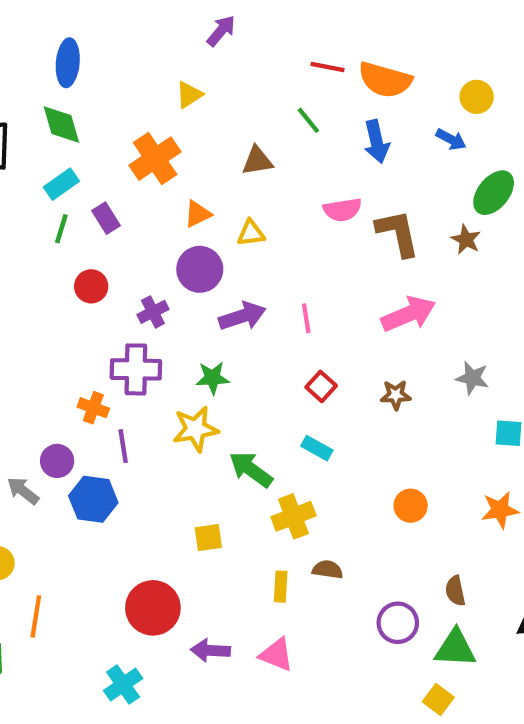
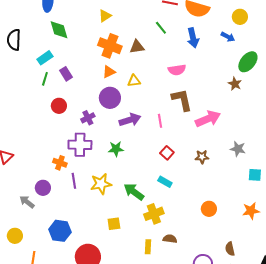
green diamond: (61, 125) -> (59, 30), moved
orange cross: (155, 159) -> (110, 46), moved, turned -35
brown L-shape: (398, 233) -> (182, 100), moved
yellow star: (196, 429) -> (101, 184), moved
blue hexagon: (93, 499) -> (60, 231), moved

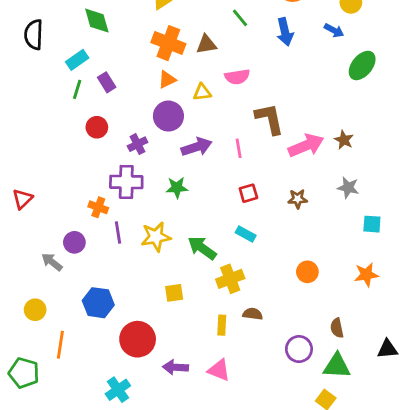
pink semicircle: (177, 70) -> (237, 77), moved
brown star: (235, 84) -> (344, 140), moved
red square: (167, 153) -> (248, 193), turned 32

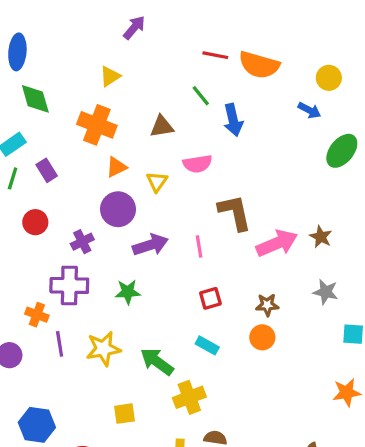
blue arrow: (285, 32) -> (233, 120), moved
orange cross: (168, 43) -> (97, 125), moved
yellow triangle: (202, 92) -> (157, 182), turned -48
orange circle: (307, 272) -> (262, 337), moved

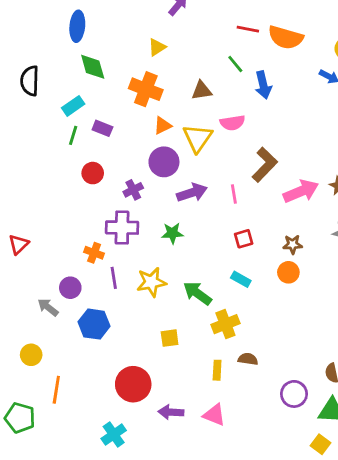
purple rectangle: (47, 170) -> (102, 128), turned -36
yellow triangle: (157, 182) -> (198, 138), size x1.6
brown L-shape: (235, 212) -> (265, 165), turned 56
blue hexagon: (37, 425) -> (94, 324), moved

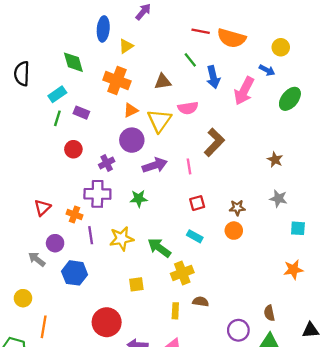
blue ellipse: (77, 26) -> (103, 29), moved
pink arrow: (301, 191) -> (244, 91), moved, turned 140
red triangle: (19, 244) -> (42, 208), moved

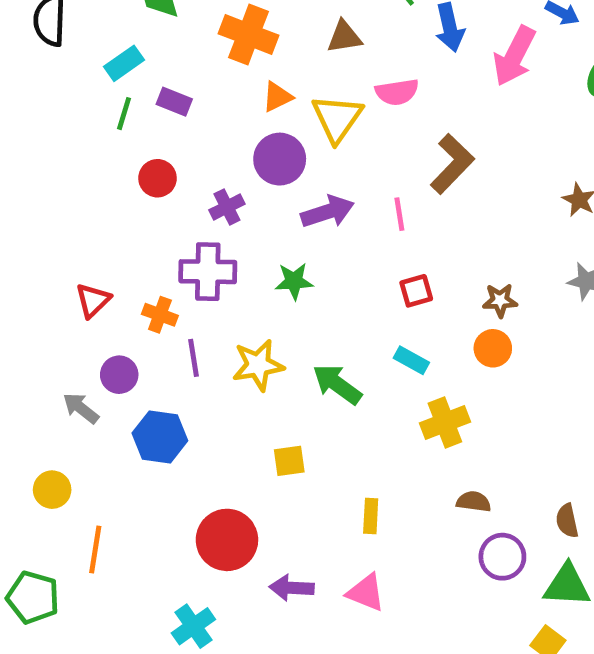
yellow cross: (182, 273) -> (445, 423), moved
brown semicircle: (201, 302) -> (474, 502), moved

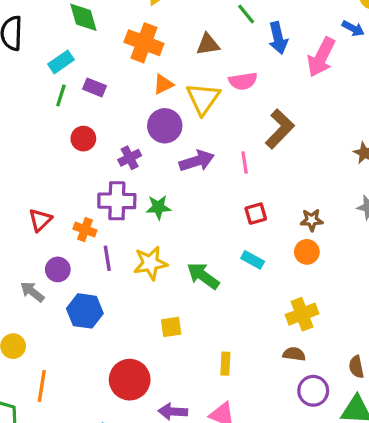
green star: (294, 281) -> (158, 207), moved
yellow cross: (445, 423) -> (302, 314), moved

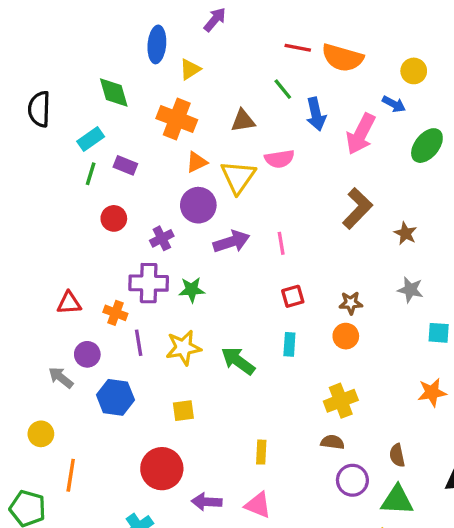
brown L-shape: (280, 129) -> (357, 208), moved
red triangle: (40, 220) -> (69, 303), turned 40
cyan rectangle: (253, 260) -> (289, 344), turned 65
yellow square: (171, 327) -> (183, 411), moved

